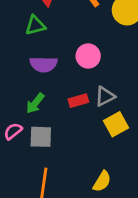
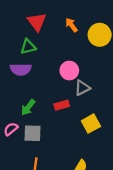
purple semicircle: (44, 64) -> (21, 69), moved
gray triangle: (105, 96) -> (82, 88), moved

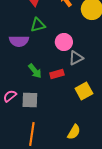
green triangle: (28, 47) -> (38, 25), moved
green arrow: (28, 107) -> (35, 71), moved, turned -77

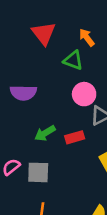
green triangle: (38, 25) -> (73, 60), moved, turned 35
green arrow: (35, 71) -> (45, 133), turned 98

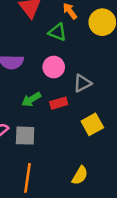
pink circle: (84, 94) -> (54, 67), moved

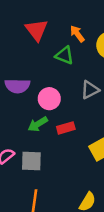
pink circle: (54, 67) -> (49, 99), moved
gray triangle: (82, 83) -> (90, 90), moved

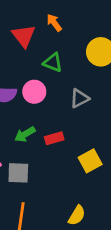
orange arrow: (77, 34) -> (54, 23), moved
pink circle: (49, 99) -> (34, 92), moved

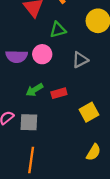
green triangle: (53, 62) -> (58, 30), turned -36
yellow semicircle: (77, 215) -> (93, 152), moved

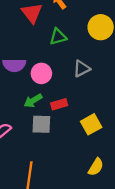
pink circle: (42, 54) -> (41, 73), moved
gray square: (29, 122) -> (41, 124), moved

